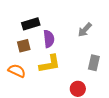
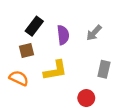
black rectangle: (31, 24) -> (34, 26), turned -36
purple semicircle: (49, 39) -> (63, 35), moved

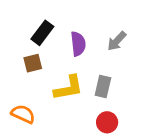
gray rectangle: (104, 69) -> (103, 86), moved
orange semicircle: (19, 78) -> (23, 114), moved

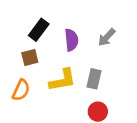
orange semicircle: (23, 114) -> (21, 90), moved, turned 90

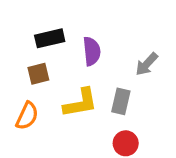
black rectangle: (39, 30) -> (50, 38), turned 40
gray arrow: (107, 37) -> (147, 64), moved

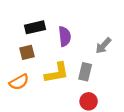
orange semicircle: (27, 116) -> (19, 82), turned 36

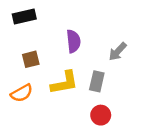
black rectangle: (35, 27) -> (24, 17), moved

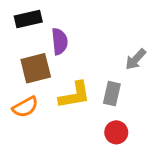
purple semicircle: (73, 41) -> (60, 41), moved
brown square: (31, 59) -> (36, 68), size x1.5

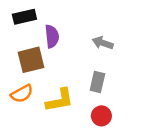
gray arrow: (136, 59) -> (103, 43), moved, turned 66
yellow L-shape: (74, 95) -> (60, 100), moved

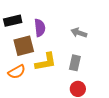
black rectangle: (24, 17) -> (13, 21), moved
yellow L-shape: (60, 100) -> (46, 62), moved

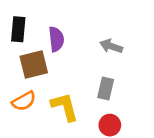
black rectangle: (13, 21) -> (18, 29), turned -72
yellow L-shape: (46, 62) -> (65, 107), moved, turned -95

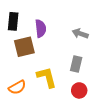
orange semicircle: (24, 101) -> (17, 87), moved

